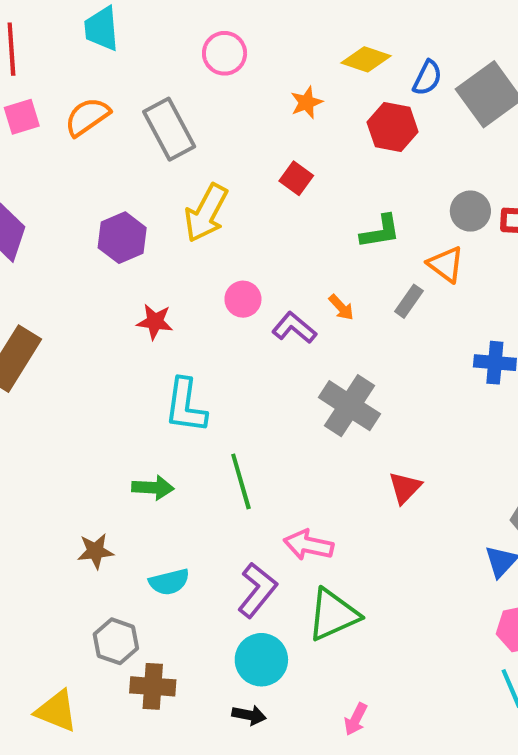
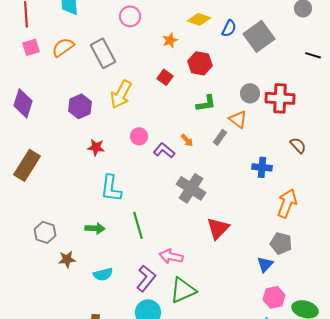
red hexagon: (393, 127) -> (200, 63), moved
red triangle: (405, 488) -> (218, 228), size x1.4
gray hexagon: (116, 641) -> (45, 232), moved

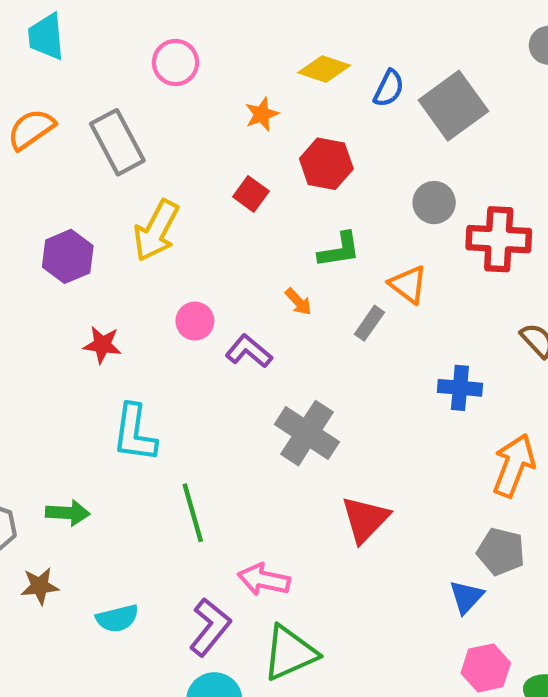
gray circle: (250, 93) -> (434, 203), moved
orange arrow: (187, 140) -> (298, 302), moved
green arrow: (95, 228) -> (68, 513), moved

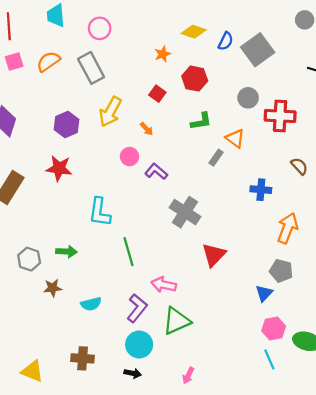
pink circle: (176, 62) -> (100, 28), moved
orange arrow: (298, 302) -> (147, 129), moved
red star: (102, 345) -> (59, 168), moved, size x1.4

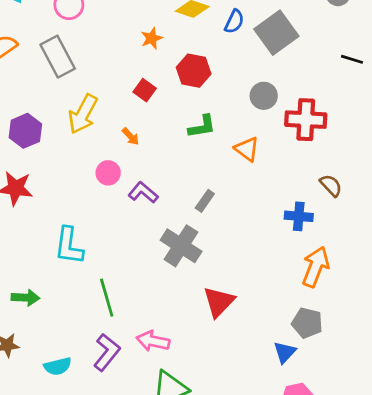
gray rectangle: (216, 158) -> (205, 201), moved
blue cross: (261, 190) -> (299, 216), moved
purple L-shape: (137, 308) -> (107, 352), moved

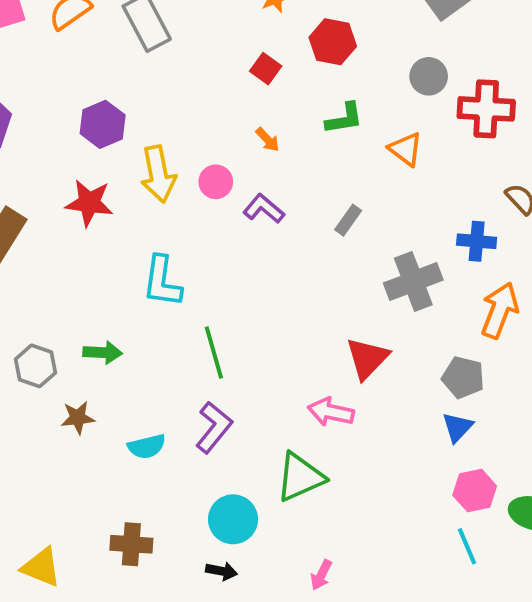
yellow arrow: (83, 114) -> (158, 174), moved, turned -39
orange arrow: (131, 136) -> (268, 140), moved
gray cross: (181, 246) -> (413, 282), moved, turned 36
gray pentagon: (307, 323) -> (463, 377), moved
pink arrow: (153, 341) -> (331, 412), moved

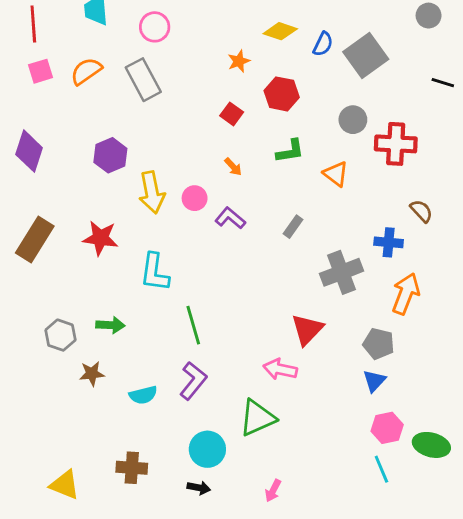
red star: (89, 203) -> (100, 238), moved

